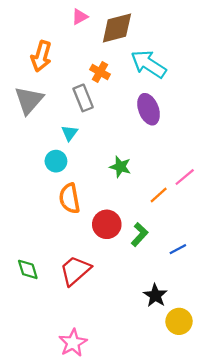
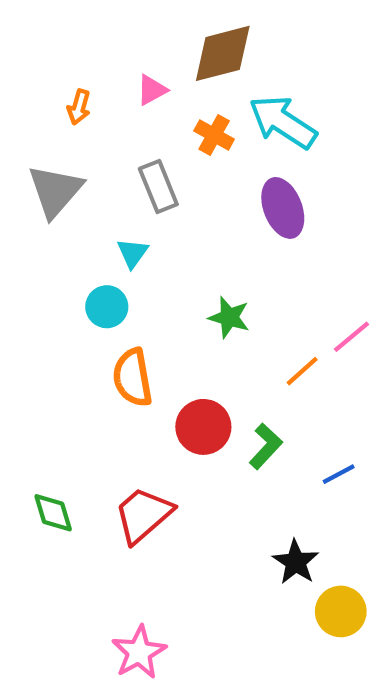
pink triangle: (80, 17) -> (152, 90), moved
orange arrow: (41, 56) -> (79, 107), size x0.6
orange cross: (100, 72) -> (214, 135), moved

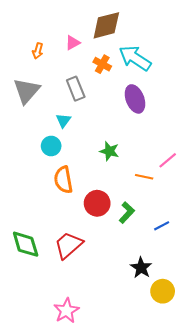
orange line: (302, 371) -> (144, 177), turned 54
green diamond: (53, 513) -> (26, 244), size x1.4

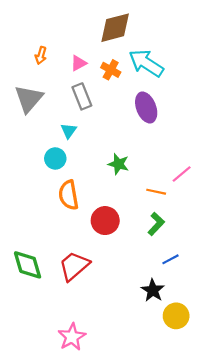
pink triangle: (73, 43) -> (79, 63), moved
green L-shape: (127, 212) -> (156, 224), moved
blue line: (162, 226) -> (171, 259), moved

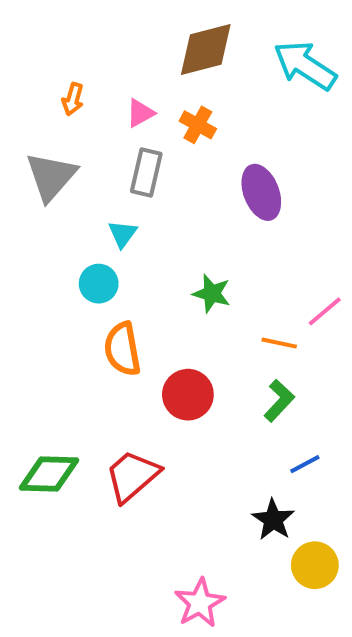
cyan arrow: (146, 63) -> (305, 65), moved
gray rectangle: (82, 96) -> (146, 173), turned 35
green diamond: (28, 265) -> (49, 474), turned -72
pink star: (72, 337) -> (200, 603), moved

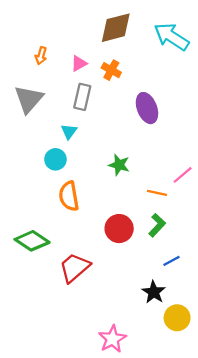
red circle: (188, 395) -> (119, 229), moved
green diamond: (49, 474) -> (32, 241), moved, turned 32

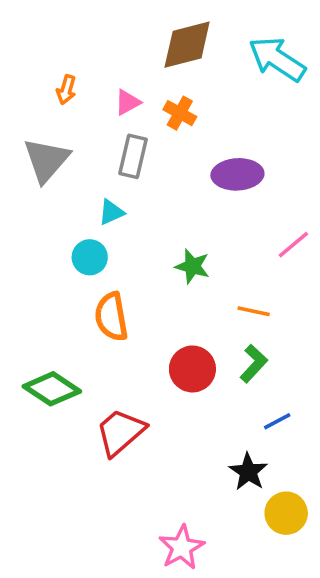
purple ellipse: (147, 108) -> (237, 174), turned -72
cyan triangle: (69, 131) -> (111, 212), turned 30
pink line: (183, 175) -> (293, 245), moved

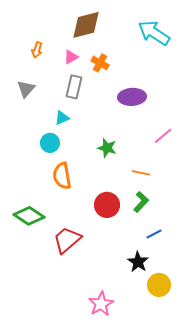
brown diamond: (187, 45) -> (86, 25), moved
gray triangle: (46, 160) -> (26, 89), size x0.7

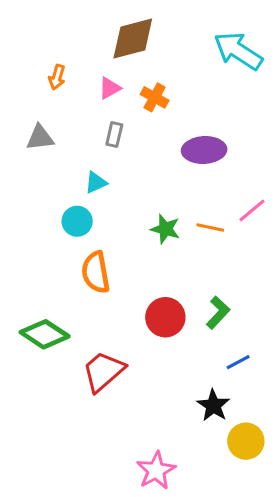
gray rectangle: (74, 87) -> (114, 135), size x0.7
gray triangle: (26, 89) -> (40, 138), turned 42
orange line: (141, 173) -> (210, 227), moved

